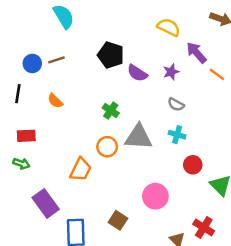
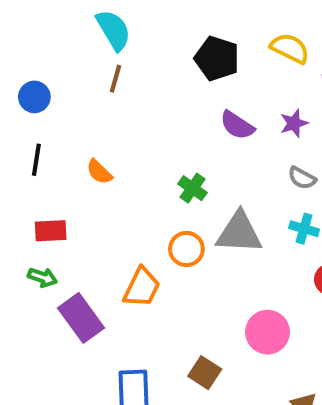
black pentagon: (111, 55) -> (217, 58), moved
brown line: (56, 60) -> (115, 79), moved, turned -56
blue circle: (32, 63) -> (34, 97), moved
purple rectangle: (46, 203) -> (81, 318), moved

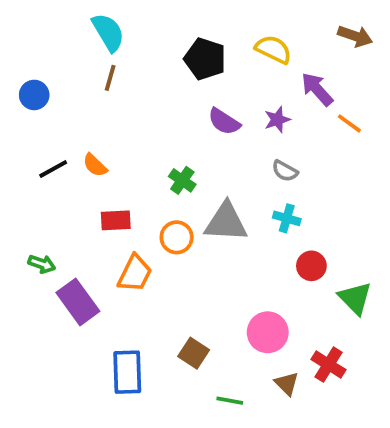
black line: (36, 160) -> (53, 169), moved, turned 52
red rectangle: (51, 231) -> (116, 220), moved
pink circle: (268, 332) -> (268, 332), moved

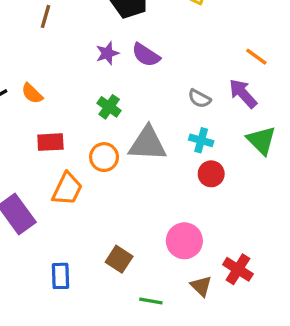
purple arrow: (317, 89) -> (243, 93), moved
purple star: (277, 120) -> (107, 53), moved
red circle: (311, 266) -> (211, 174), moved
green triangle: (355, 298) -> (261, 140), moved
blue rectangle: (127, 372) -> (60, 276), size x0.7

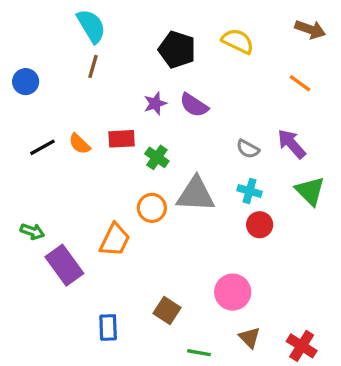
orange line: (256, 57) -> (300, 83), moved
red rectangle: (50, 142) -> (122, 139), moved
red cross: (238, 269) -> (302, 346), moved

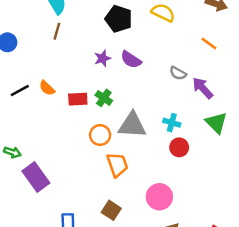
red rectangle: (122, 139) -> (78, 99), moved
gray semicircle: (248, 149) -> (178, 73), moved
orange trapezoid: (115, 240) -> (117, 165), moved, turned -45

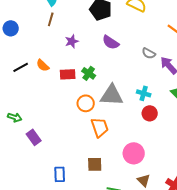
purple star: (103, 58) -> (72, 41), moved
purple rectangle: (36, 177) -> (34, 137), size x0.7
brown square: (111, 210) -> (95, 164), turned -35

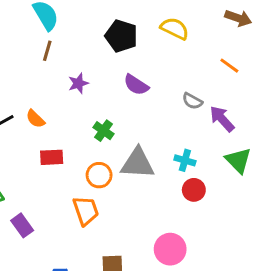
red rectangle: (68, 74) -> (52, 157), moved
orange trapezoid: (100, 127) -> (86, 211), moved

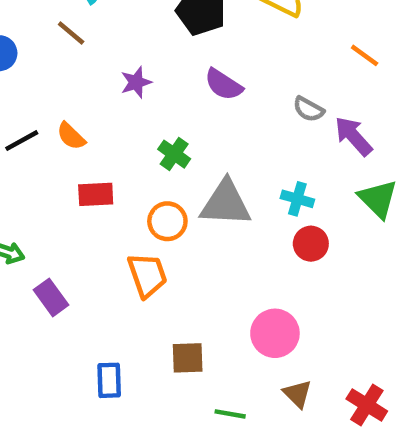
brown line: (47, 51) -> (71, 33), moved, turned -66

